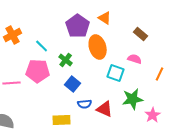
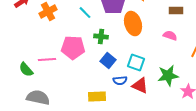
brown rectangle: (141, 34) -> (176, 11), turned -40
cyan line: (42, 46) -> (85, 13), moved
green cross: (66, 60) -> (101, 37), turned -32
cyan square: (116, 73) -> (136, 63), moved

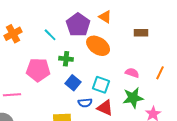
orange ellipse: (133, 24) -> (98, 46), turned -40
pink semicircle: (170, 36) -> (132, 73), moved
pink line: (47, 60) -> (12, 95), moved

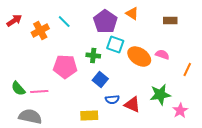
brown rectangle: (141, 33) -> (170, 21), moved
cyan line: (50, 35) -> (64, 22), moved
orange ellipse: (98, 46) -> (139, 57), moved
pink semicircle: (132, 73) -> (162, 55), moved
cyan square: (101, 85) -> (115, 45), moved

